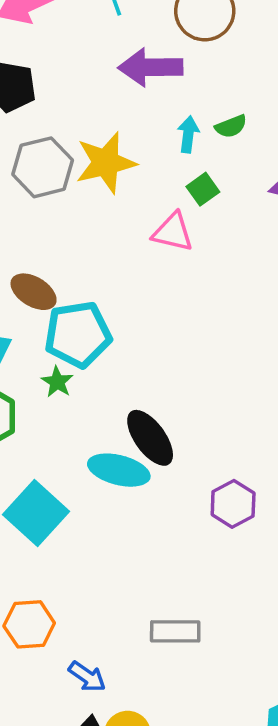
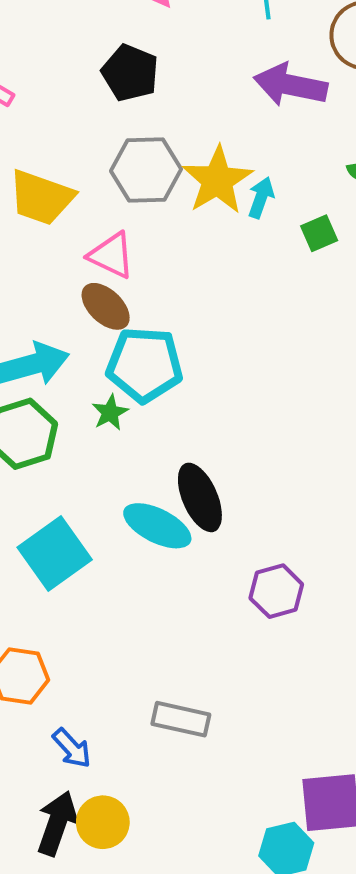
cyan arrow: (188, 134) -> (261, 198), moved
yellow star: (106, 163) -> (217, 180), turned -30
pink triangle: (173, 232) -> (111, 255), moved

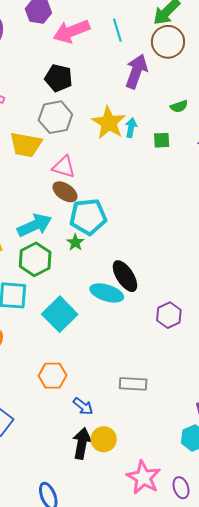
purple arrow: (290, 85) -> (136, 71), turned 108
gray hexagon: (146, 170) -> (55, 117), moved
green square: (319, 233) -> (162, 140), turned 30

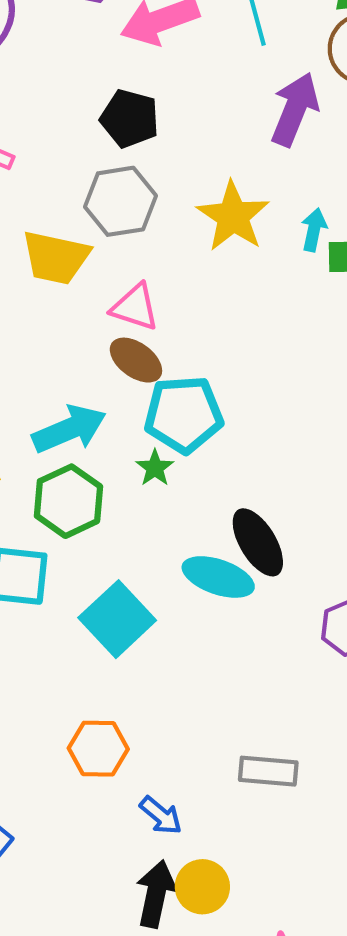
cyan arrow: (131, 128) -> (314, 230), moved

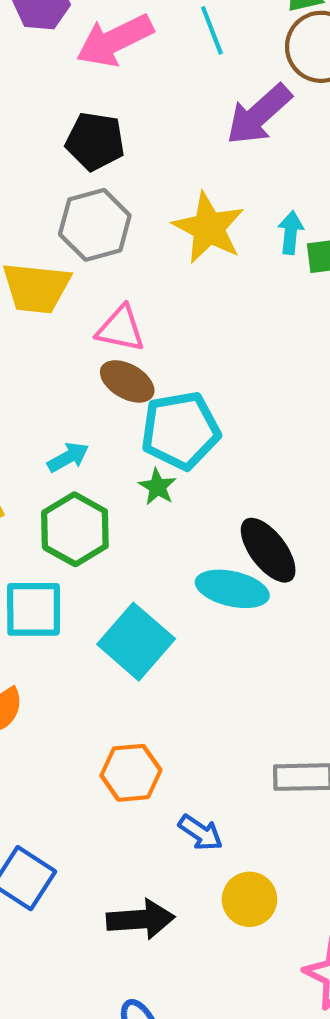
purple arrow: (295, 109) -> (259, 115), turned -148
cyan arrow: (69, 429) -> (68, 457), size x0.6
black arrow: (156, 894) -> (141, 919), moved, turned 80

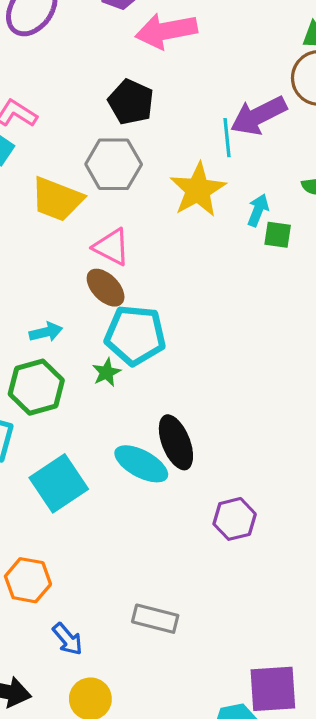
cyan line: (212, 30) -> (227, 138), moved

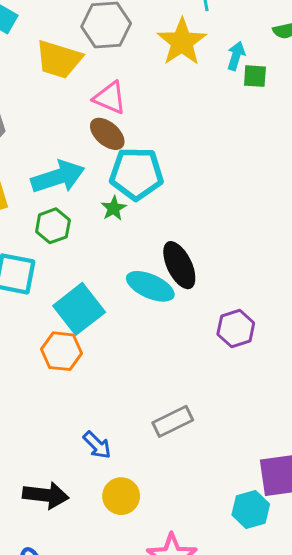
cyan arrow: (46, 332) -> (58, 177), size x1.8
green hexagon: (36, 387) -> (53, 226), size x0.7
orange hexagon: (28, 580) -> (62, 351), moved
gray rectangle: (155, 619) -> (173, 421), turned -36

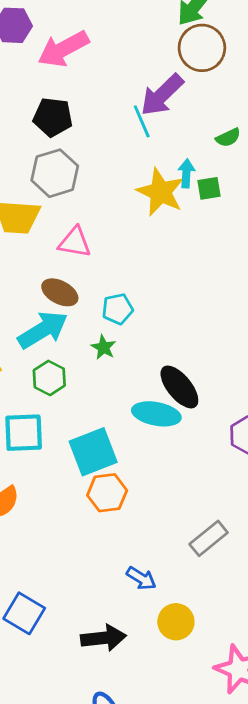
yellow star: (182, 42) -> (160, 192), moved
brown ellipse: (107, 134) -> (60, 292), moved
cyan pentagon: (136, 174) -> (117, 309), size x0.6
cyan square: (79, 309) -> (93, 452), turned 30
orange hexagon: (62, 351) -> (107, 493), moved

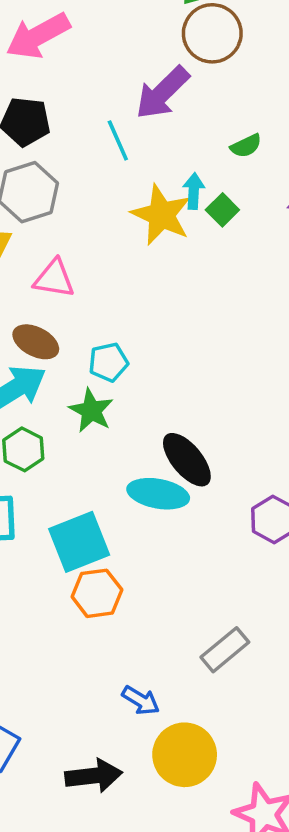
cyan line: (142, 121) -> (118, 140), moved
green square: (209, 188) -> (222, 210), turned -35
green star: (104, 347) -> (91, 411), size x1.4
yellow circle: (176, 622) -> (185, 755), size x1.4

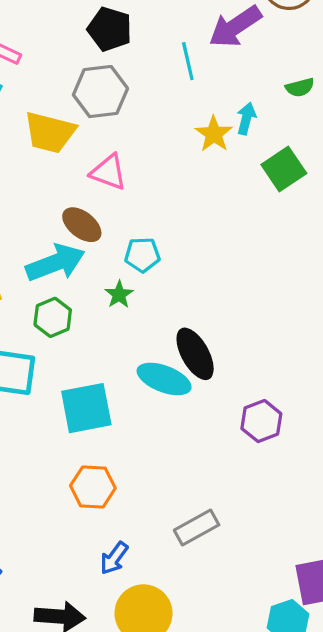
green square: (222, 210) -> (284, 169), moved, size x1.5
yellow star: (161, 215) -> (214, 134), size x0.7
green star: (91, 411) -> (119, 295), size x0.7
orange hexagon: (97, 593) -> (93, 487), moved
blue arrow: (141, 700) -> (114, 558), turned 84

